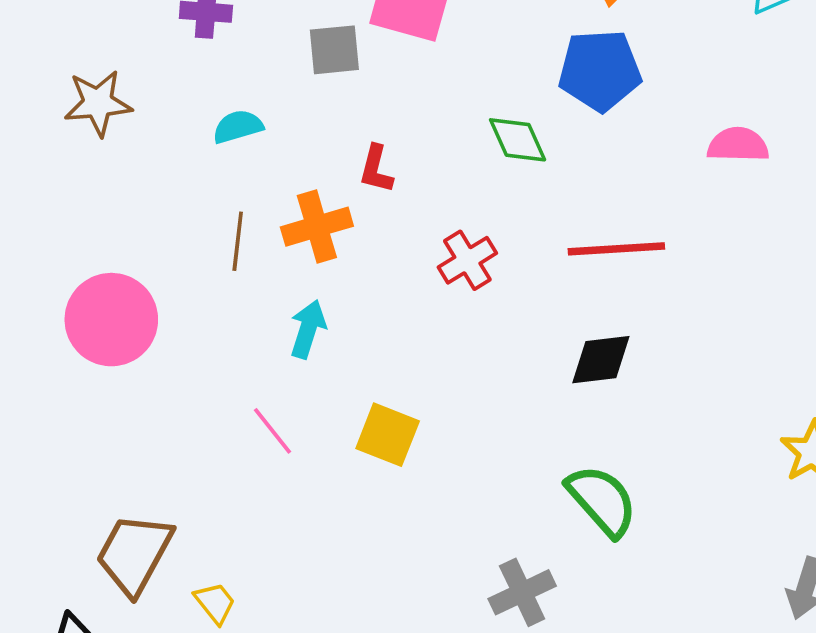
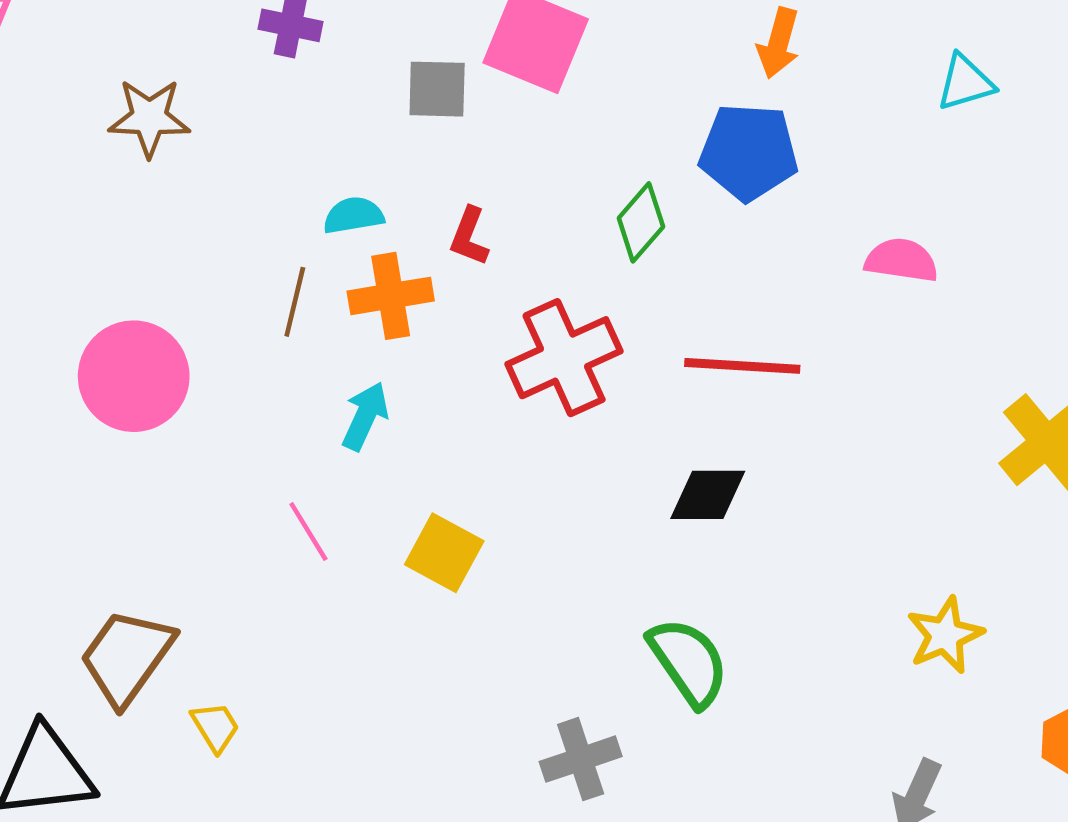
cyan semicircle: (238, 127) -> (354, 215), moved
green diamond: (518, 140) -> (641, 222), turned 58
red cross: (467, 260) -> (564, 358), size x1.6

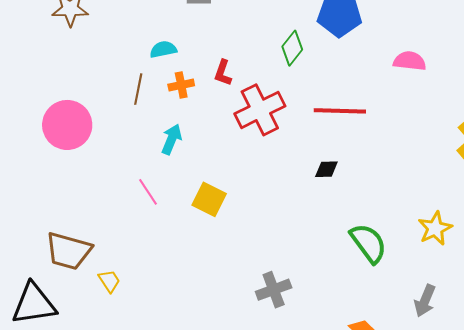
red L-shape: (469, 236) -> (223, 73), moved
orange cross: (391, 296) -> (181, 85), size x0.7
black diamond: (708, 495) -> (326, 169), size x0.7
brown trapezoid: (127, 657) -> (68, 251), turned -108
green semicircle: (688, 662) -> (368, 243), moved

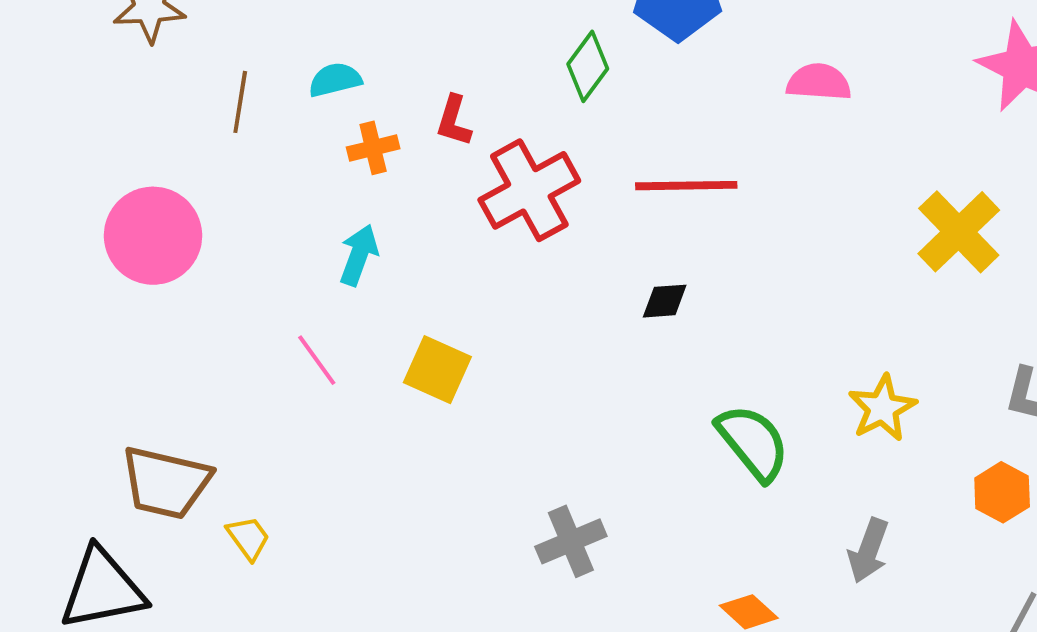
brown line: (138, 89) -> (240, 102), moved

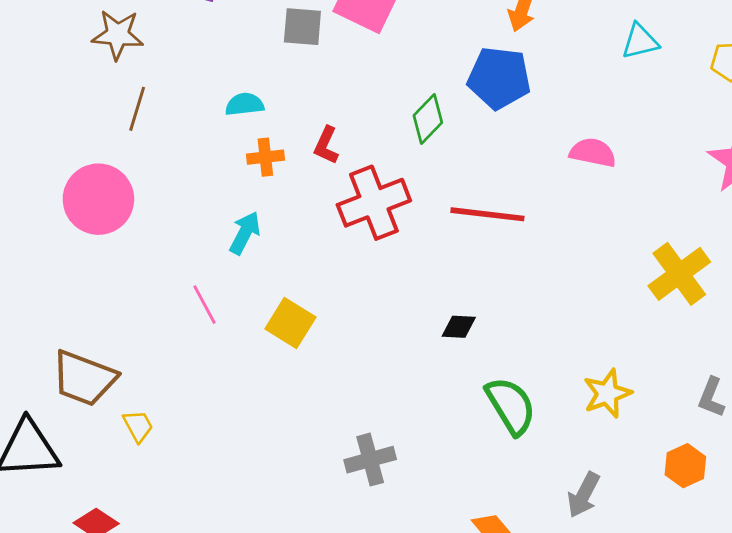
brown line: (240, 102) -> (137, 109), moved
black diamond: (665, 301) -> (459, 327), moved

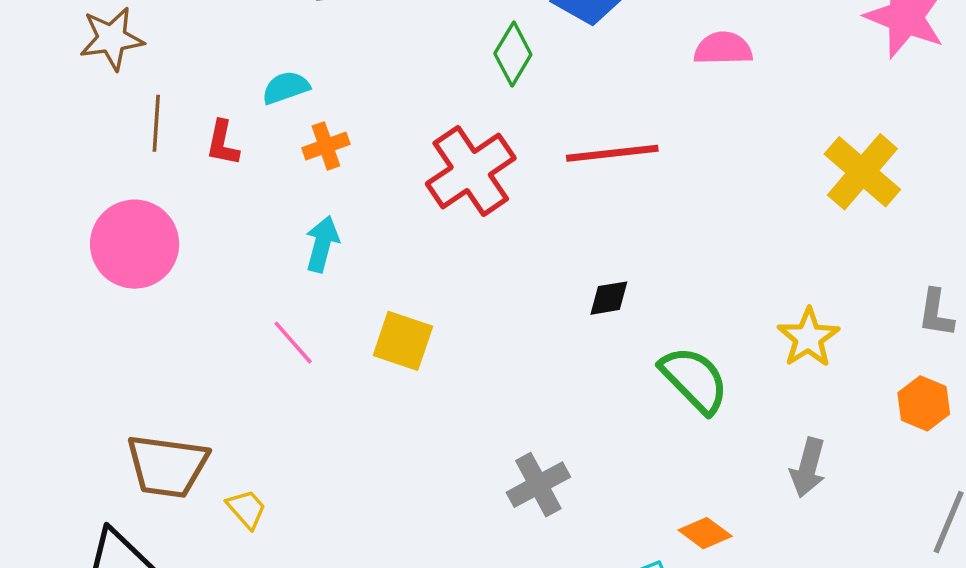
red L-shape: (326, 145) -> (223, 143), moved

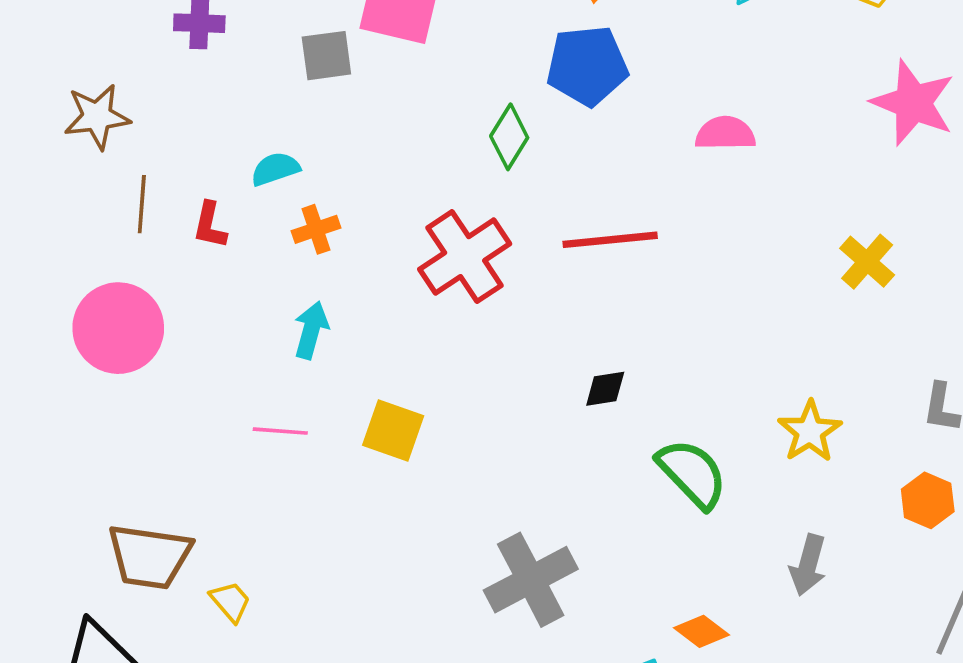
yellow cross: (862, 172) -> (867, 262), size x0.7
pink line: (293, 343) -> (280, 431), turned -45
gray cross: (538, 485) -> (531, 580), size x1.4

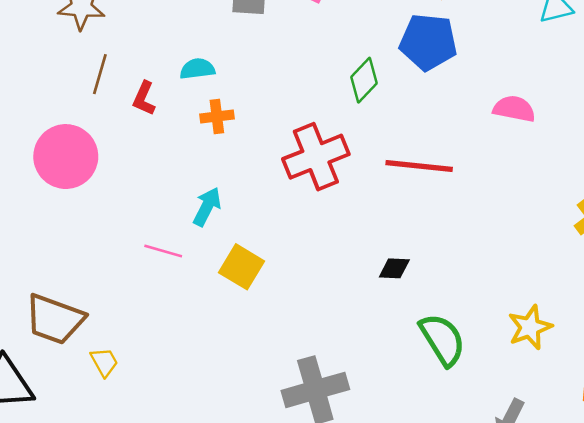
cyan arrow: (311, 330) -> (207, 207), moved

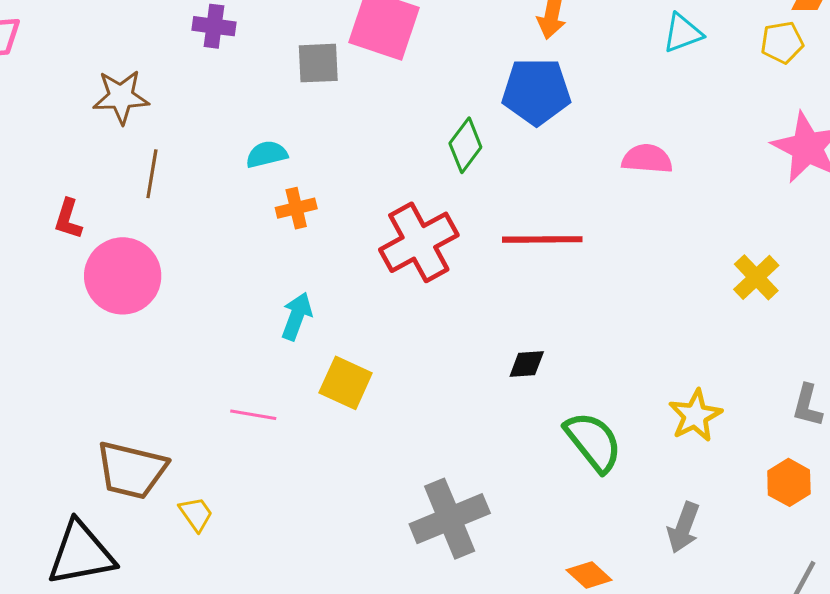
red L-shape: (144, 98) -> (68, 219), moved
pink line: (163, 251) -> (253, 415), moved

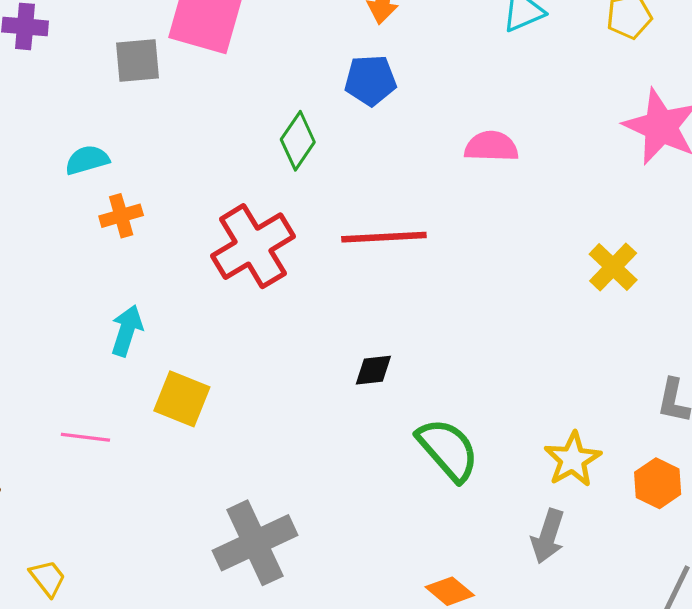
blue pentagon: (536, 91) -> (370, 80), size x0.7
yellow star: (695, 416) -> (573, 459), moved
yellow trapezoid: (196, 514) -> (48, 578), moved
gray cross: (450, 519) -> (255, 543), moved

